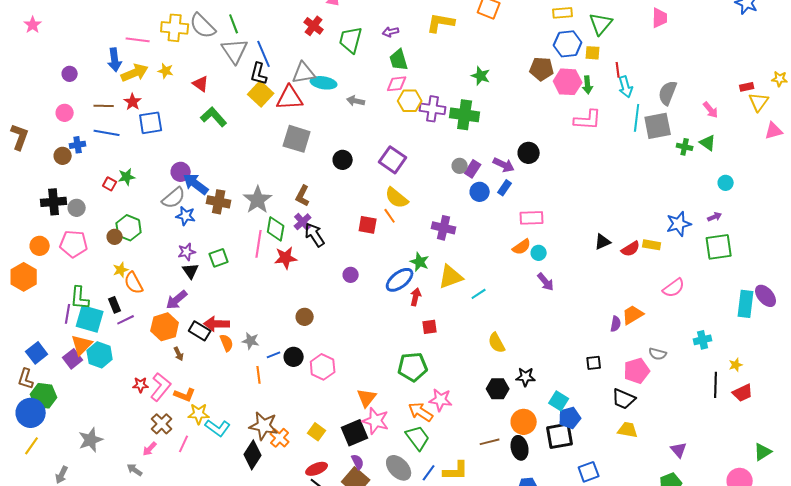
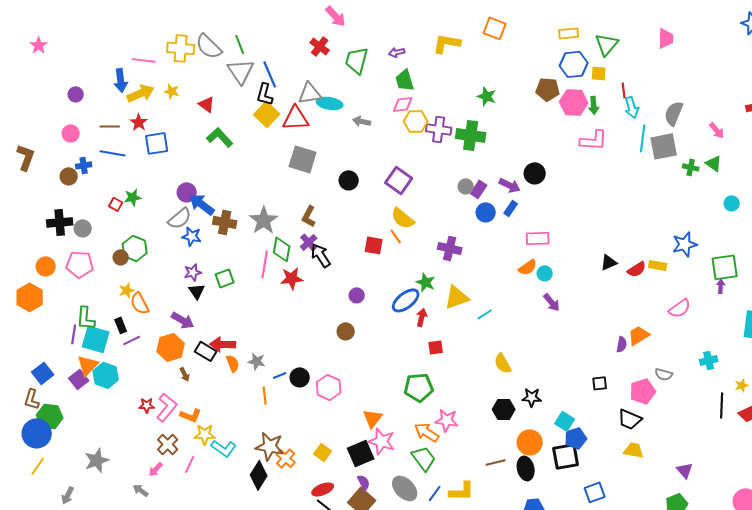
purple arrow: (715, 217) -> (721, 286), moved, turned -64
purple arrow: (177, 300) -> (183, 320), turned -110
brown circle: (305, 317) -> (346, 331), moved

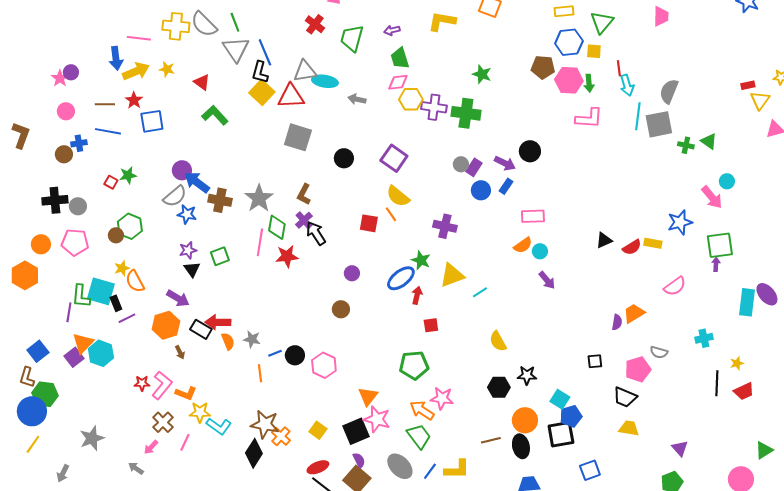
pink star: (39, 45) -> (60, 78), moved
pink arrow: (717, 130) -> (712, 197), moved, size x1.4
cyan square: (96, 339) -> (101, 291), moved

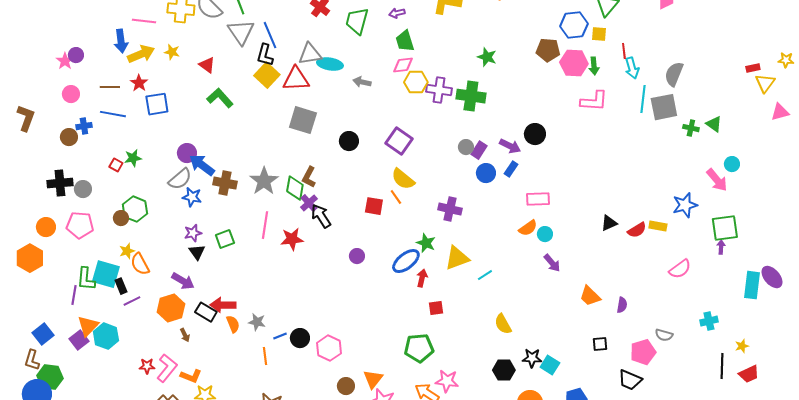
green diamond: (277, 227) -> (295, 188), moved
brown circle: (341, 309) -> (346, 386), moved
orange trapezoid: (634, 313) -> (590, 296), moved, turned -105
cyan square: (560, 399) -> (550, 365), moved

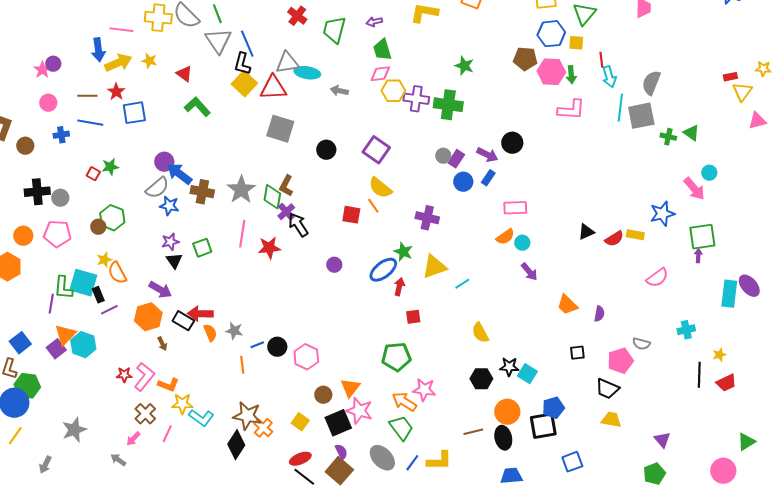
brown circle: (69, 137) -> (25, 146), moved

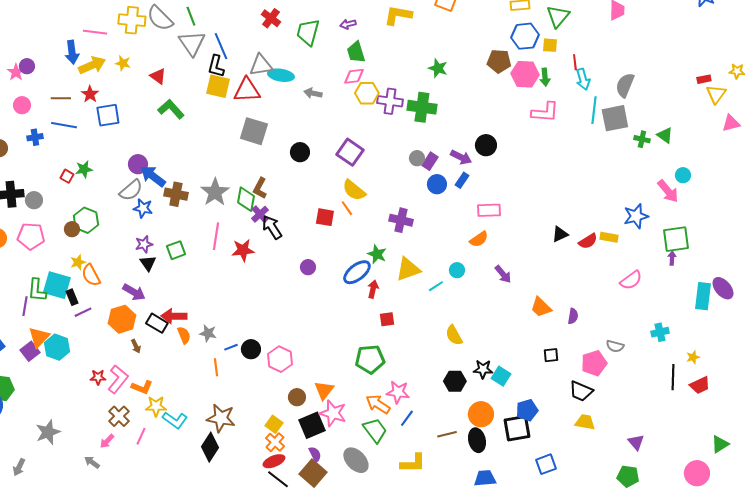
yellow square: (244, 84) -> (218, 86), turned -30
cyan circle: (522, 243) -> (457, 270), moved
orange cross: (263, 428) -> (275, 442), moved
blue line: (412, 463) -> (407, 418), moved
green pentagon: (654, 474) -> (628, 476), turned 30

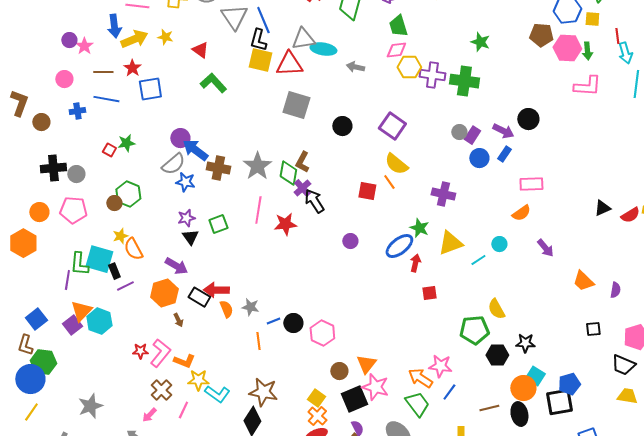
pink star: (16, 72) -> (84, 46), moved
green pentagon: (370, 359) -> (474, 330), moved
cyan square: (501, 376) -> (535, 376), moved

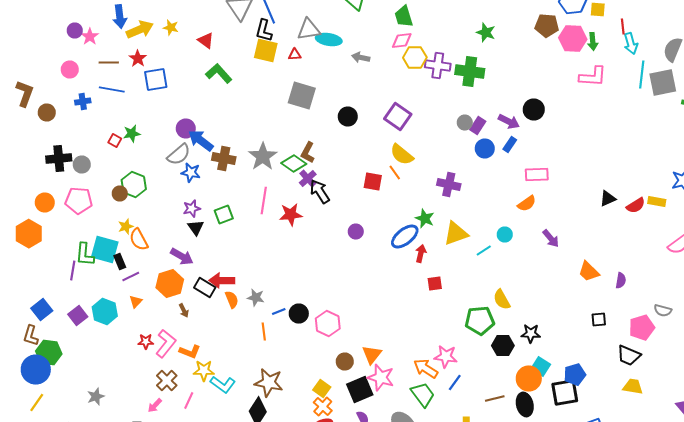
red triangle: (289, 64) -> (295, 54), size x0.5
green diamond: (288, 173) -> (294, 164), turned -65
orange triangle: (81, 311) -> (136, 302), moved, size x0.6
gray star: (90, 406) -> (96, 396), size x0.7

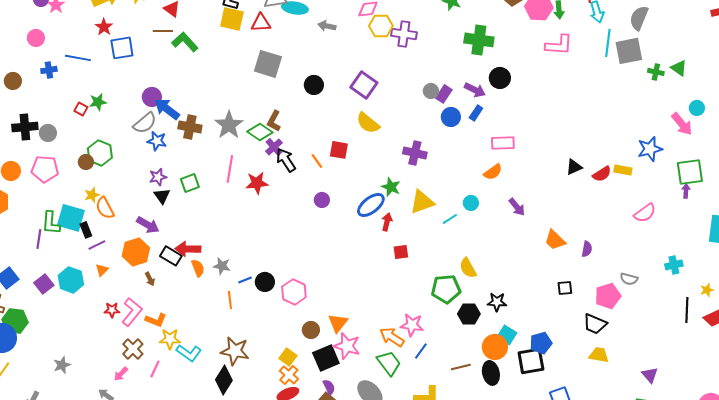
red triangle: (295, 54) -> (261, 23), size x1.5
brown line: (109, 62) -> (163, 31), moved
green cross: (470, 72) -> (479, 40), moved
orange line: (395, 172) -> (317, 161), moved

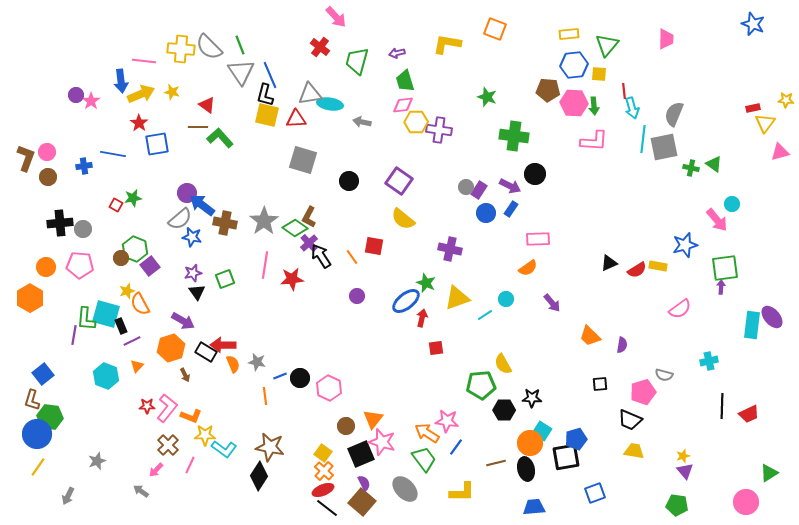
pink circle: (36, 38) -> (47, 152), moved
purple square: (44, 284) -> (150, 266), moved
yellow star: (707, 290) -> (683, 456), moved

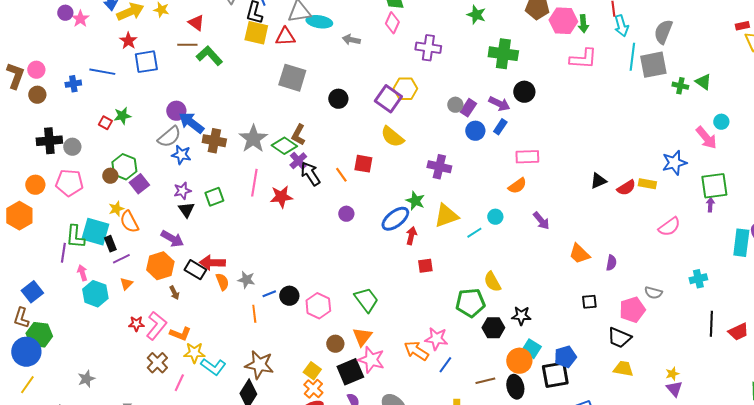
pink diamond: (403, 105) -> (392, 23), turned -60
yellow hexagon: (416, 122) -> (405, 89), moved
green trapezoid: (424, 459) -> (366, 300), moved
pink arrow: (156, 470) -> (82, 273), moved, turned 119

